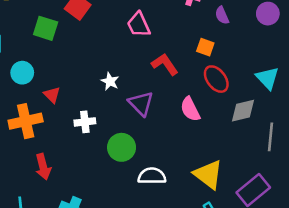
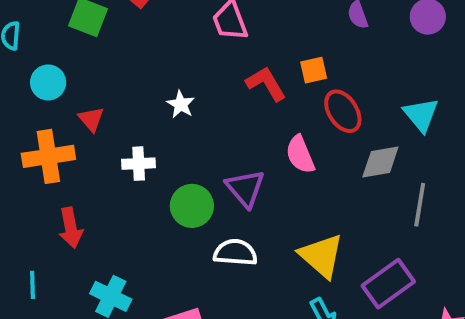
orange square: (205, 47) -> (314, 70), moved, turned -36
purple triangle: (141, 103) -> (245, 188), moved

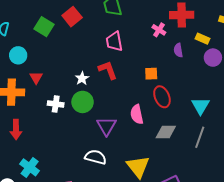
red L-shape: (266, 84) -> (108, 70), moved
gray diamond: (380, 162) -> (166, 132), moved
gray line: (420, 205) -> (200, 137), moved
green circle: (192, 206) -> (83, 102), moved

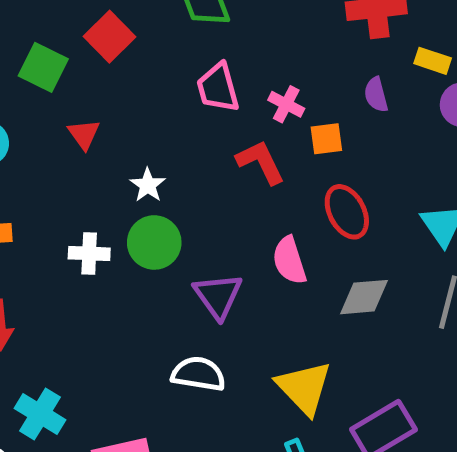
pink cross: (159, 30) -> (286, 104), moved
red L-shape: (108, 70) -> (261, 162), moved
orange square: (151, 74) -> (326, 139), moved
red triangle: (36, 78) -> (84, 134), moved

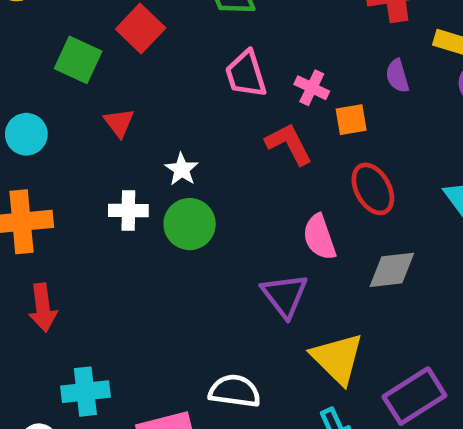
white cross: (89, 253) -> (128, 210), moved
purple triangle: (218, 296) -> (285, 295), moved
white semicircle: (198, 374) -> (235, 391), moved
cyan cross: (40, 414) -> (85, 392), turned -36

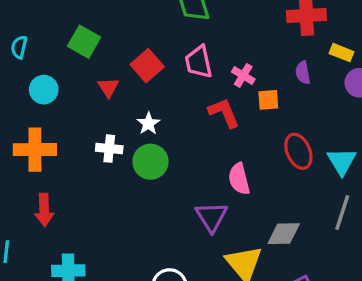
red square: (141, 28) -> (147, 66), moved
red ellipse: (373, 189) -> (298, 151), moved
gray diamond: (392, 270) -> (284, 234), moved

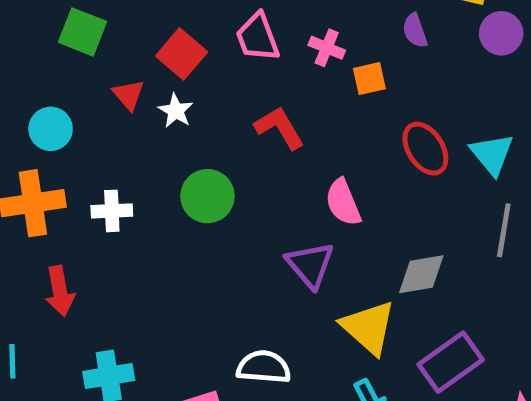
cyan circle: (44, 90) -> (51, 129), moved
red L-shape: (224, 113) -> (280, 128), moved
white star: (148, 124) -> (176, 111), moved
white cross: (109, 149) -> (112, 211), moved

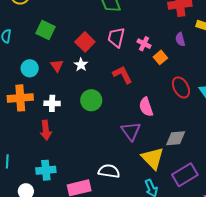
pink trapezoid: (257, 37) -> (116, 37), turned 30
orange square: (369, 79) -> (160, 57), turned -32
red triangle: (128, 95) -> (57, 66), moved
red arrow: (60, 291) -> (46, 130), moved

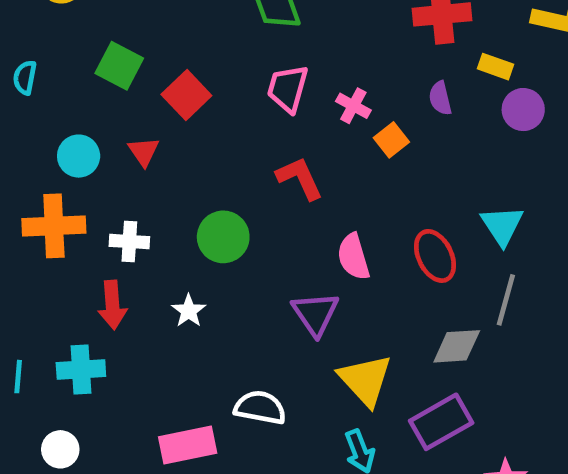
red square: (85, 42) -> (186, 95), moved
white star: (81, 65) -> (189, 311), moved
red ellipse: (181, 87) -> (435, 256), moved
gray diamond: (176, 138) -> (457, 346), moved
cyan cross: (46, 170) -> (81, 369), moved

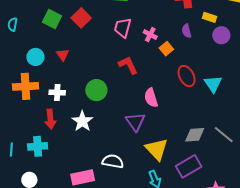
red square: (186, 95) -> (81, 18), moved
red ellipse: (435, 256) -> (187, 76), moved
gray line: (506, 300) -> (224, 135), moved, turned -65
white star: (189, 311) -> (82, 121), size x1.5

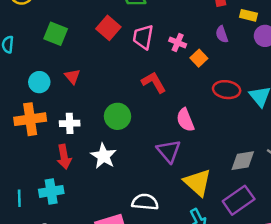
red square: (81, 18) -> (108, 28), moved
red ellipse: (187, 76) -> (227, 90), turned -50

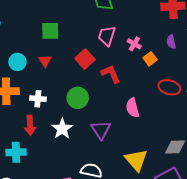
red square: (108, 28) -> (85, 59), moved
green square: (56, 34) -> (50, 31), moved, turned -30
purple triangle: (169, 151) -> (101, 130), moved

